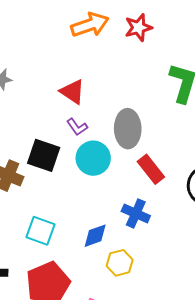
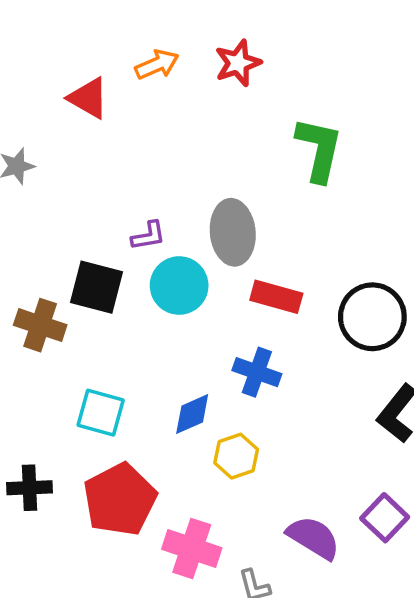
orange arrow: (90, 25) -> (157, 65), size x0.7
red triangle: (72, 92) -> (88, 98), moved
purple L-shape: (77, 127) -> (148, 236), turned -60
red rectangle: (151, 169) -> (276, 297), turned -32

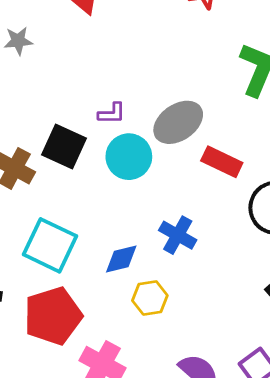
gray ellipse: (233, 232) -> (178, 122), turned 51
red rectangle: (276, 297) -> (222, 162), moved
cyan square: (101, 413) -> (50, 245), size x1.4

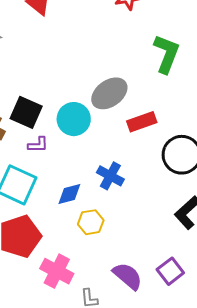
purple L-shape: (112, 113) -> (38, 145), moved
red rectangle: (222, 162) -> (142, 122), turned -44

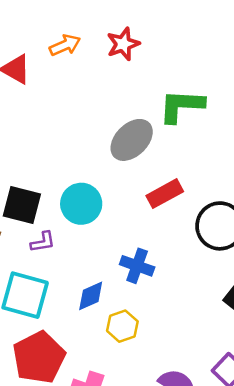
green L-shape: (167, 54) -> (181, 106), turned -99
gray ellipse: (109, 93) -> (132, 140), moved

